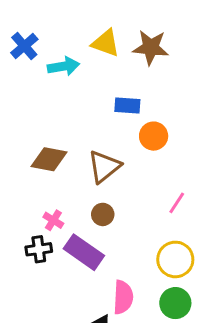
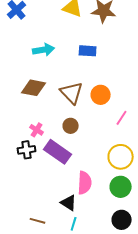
cyan arrow: (64, 66) -> (44, 50), moved
orange circle: (154, 136) -> (101, 95), moved
brown triangle: (104, 167) -> (72, 93), turned -35

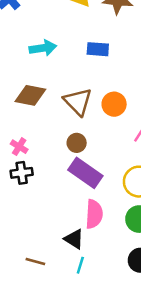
pink cross: (37, 130) -> (19, 147), moved
purple rectangle: (58, 152) -> (85, 173), moved

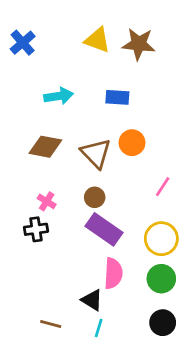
orange circle: (114, 104) -> (132, 143), moved
pink cross: (19, 147) -> (47, 201), moved

